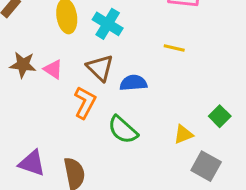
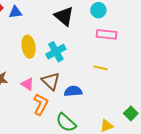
cyan cross: (108, 24) -> (56, 52), turned 30
pink triangle: (53, 69) -> (28, 84), moved

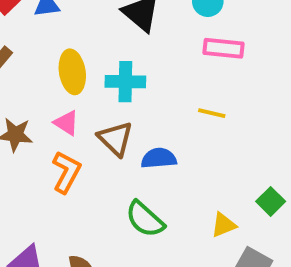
cyan cross: (56, 52) -> (125, 82), turned 30
pink triangle: (28, 84) -> (66, 123), moved
orange L-shape: (41, 104) -> (66, 172), moved

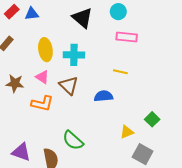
blue semicircle: (159, 158) -> (104, 96), moved
orange L-shape: (66, 172) -> (42, 103), turned 75
green semicircle: (145, 219) -> (73, 140), moved

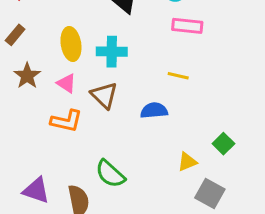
brown star: (15, 83) -> (27, 76), moved, turned 30

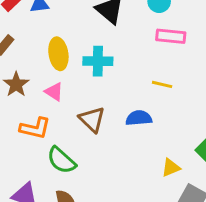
brown triangle: (104, 95) -> (92, 119), moved
orange L-shape: (66, 121) -> (35, 128), moved
green semicircle: (110, 174) -> (61, 160), moved

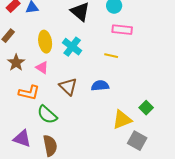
cyan cross: (98, 61) -> (72, 47), turned 36
yellow line: (162, 84) -> (111, 56), moved
yellow triangle: (171, 168) -> (122, 120), size x1.5

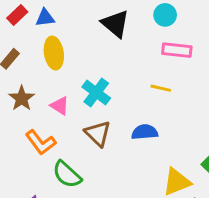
yellow ellipse: (45, 42) -> (54, 53), moved
cyan cross: (72, 47) -> (96, 93), moved
orange L-shape: (29, 93) -> (41, 142), turned 40

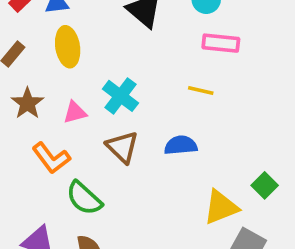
pink triangle: (60, 106) -> (75, 112), turned -48

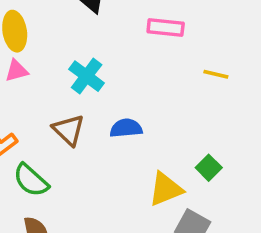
yellow line: (201, 90) -> (216, 74), moved
cyan cross: (121, 96) -> (87, 76), moved
pink triangle: (75, 112) -> (16, 71), moved

